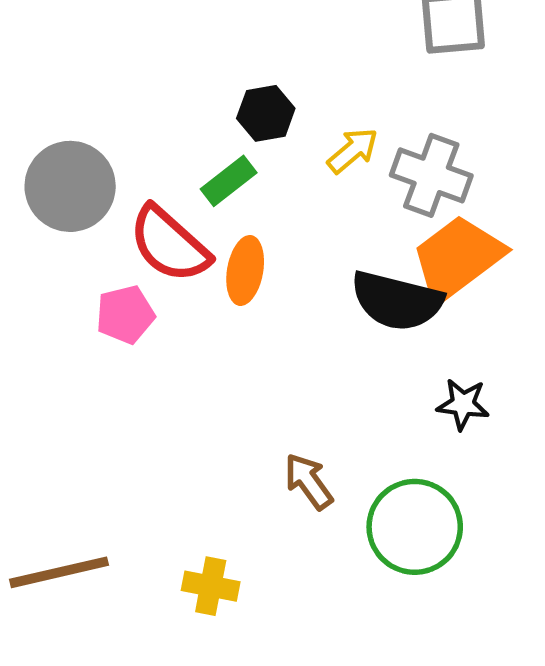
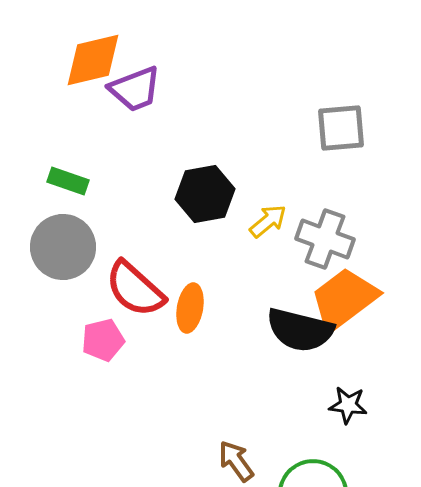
black hexagon: (266, 113) -> (205, 194), size x1.4
green rectangle: (229, 181) -> (68, 181), moved, turned 57

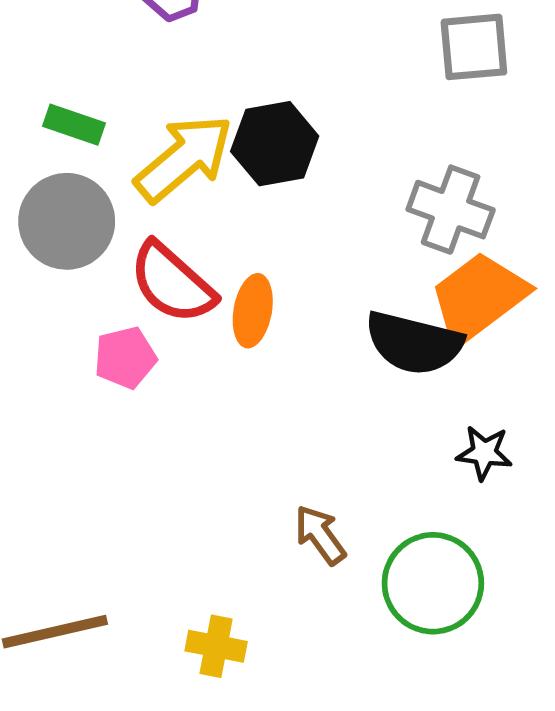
yellow arrow: (268, 221) -> (184, 158), moved, size x1.8

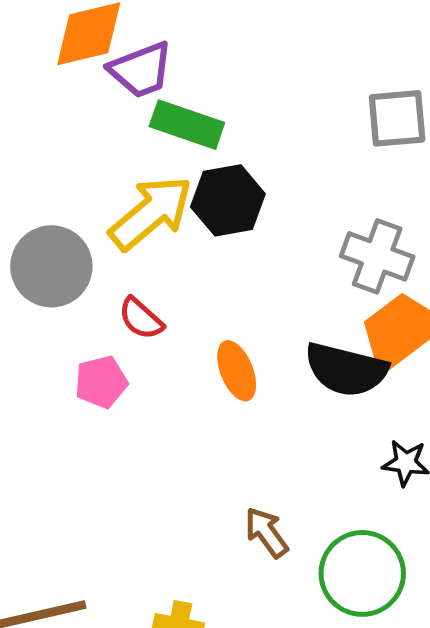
green rectangle: (74, 125) -> (187, 125), moved, size x1.4
red semicircle: (172, 283) -> (141, 319), size x0.6
orange ellipse: (253, 311) -> (237, 371), moved, turned -32

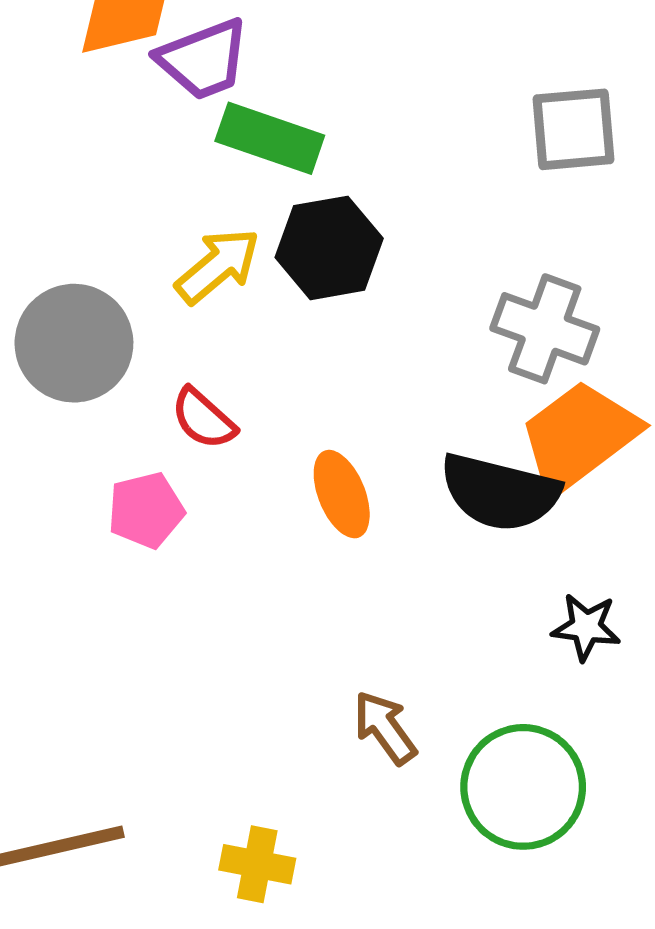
yellow arrow: (151, 213) -> (218, 266), size x0.7

